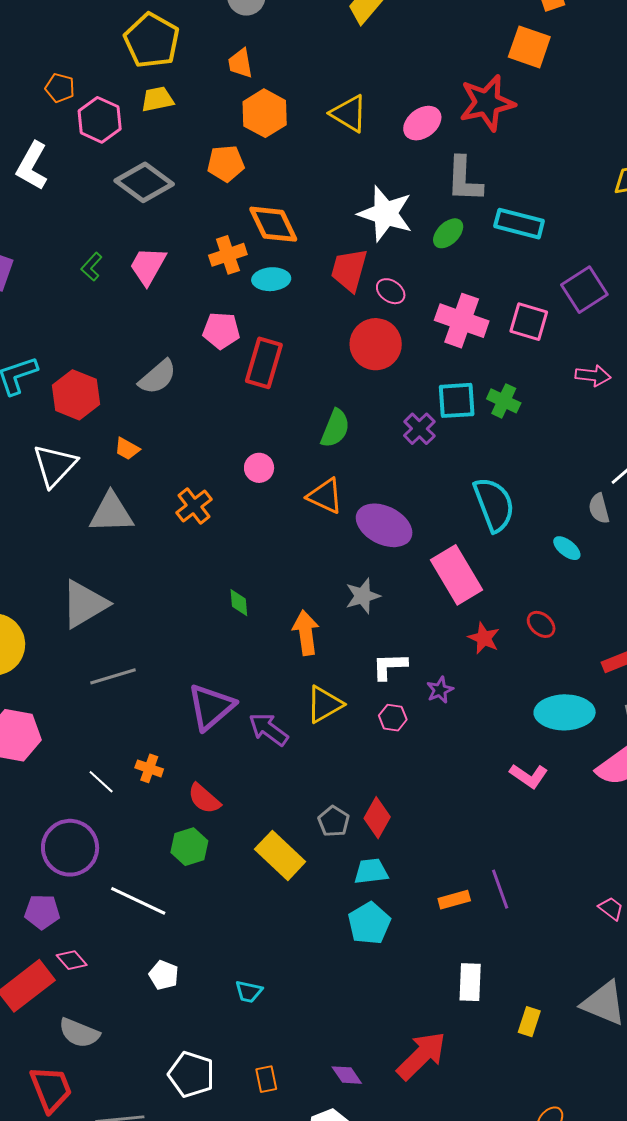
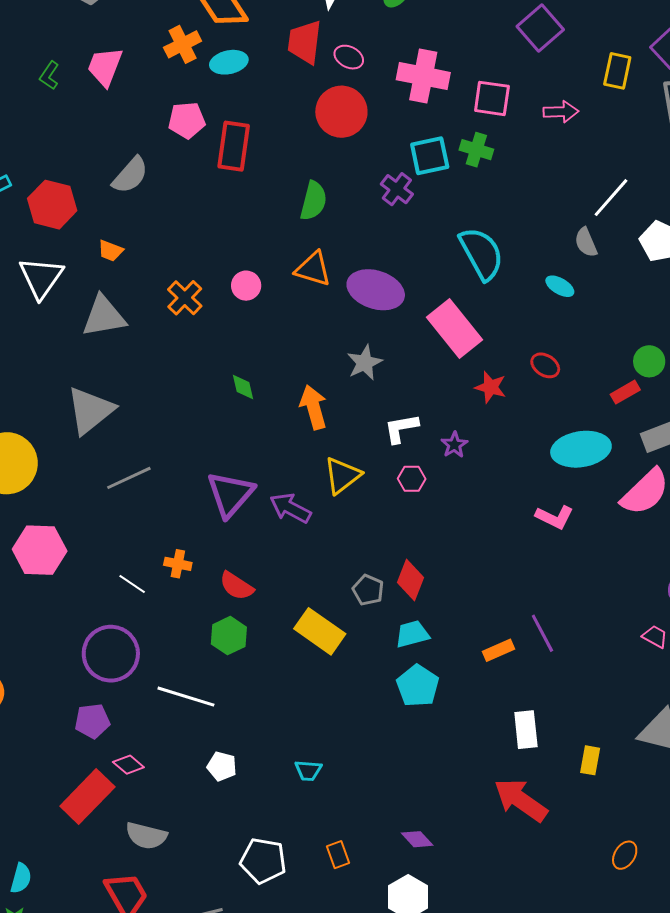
pink square: (529, 322) -> (492, 98), moved
pink circle: (259, 468) -> (246, 286), moved
red arrow: (421, 1056) -> (521, 800), moved, turned -92

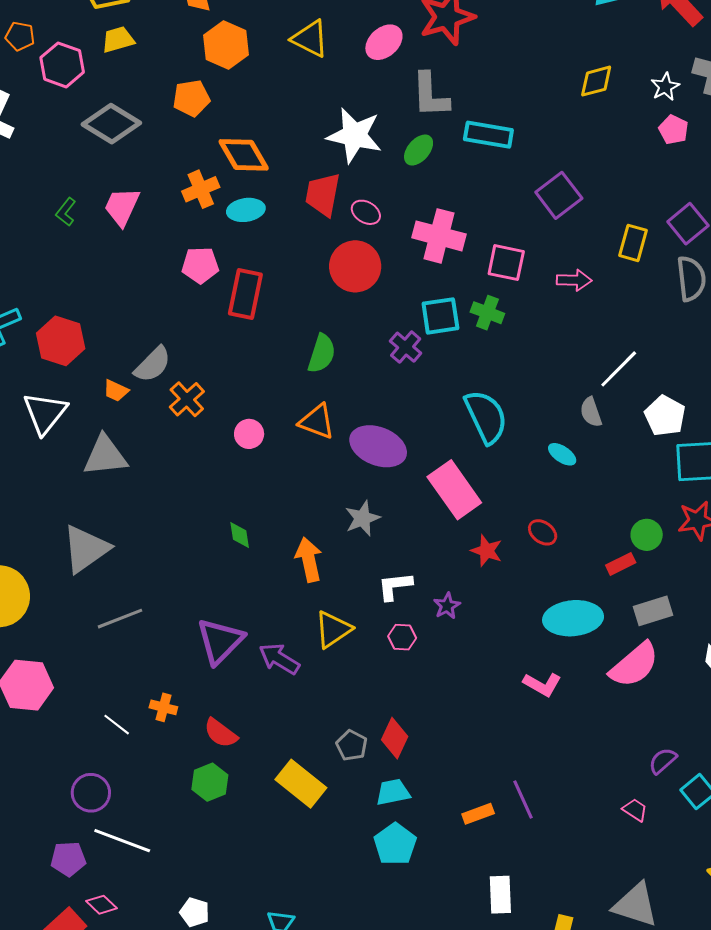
gray semicircle: (130, 175) -> (153, 364), moved
orange cross: (185, 298) -> (187, 399), moved
purple circle: (111, 654) -> (91, 793), size x0.7
white line: (186, 697) -> (122, 841), moved

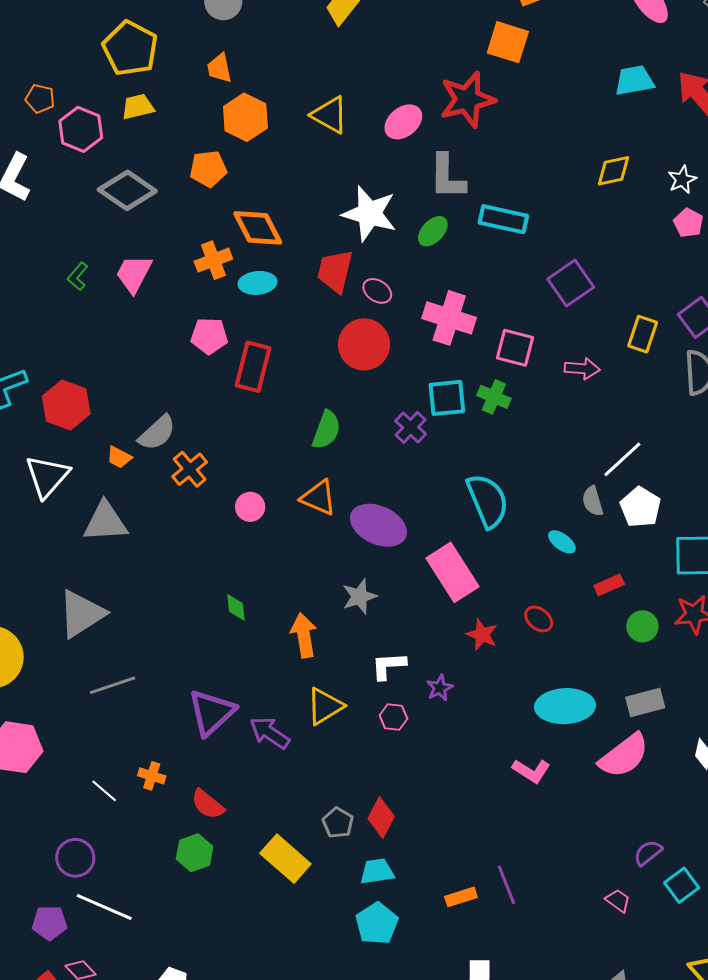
white pentagon: (665, 416) -> (640, 507), moved
red rectangle: (621, 564) -> (609, 585), moved

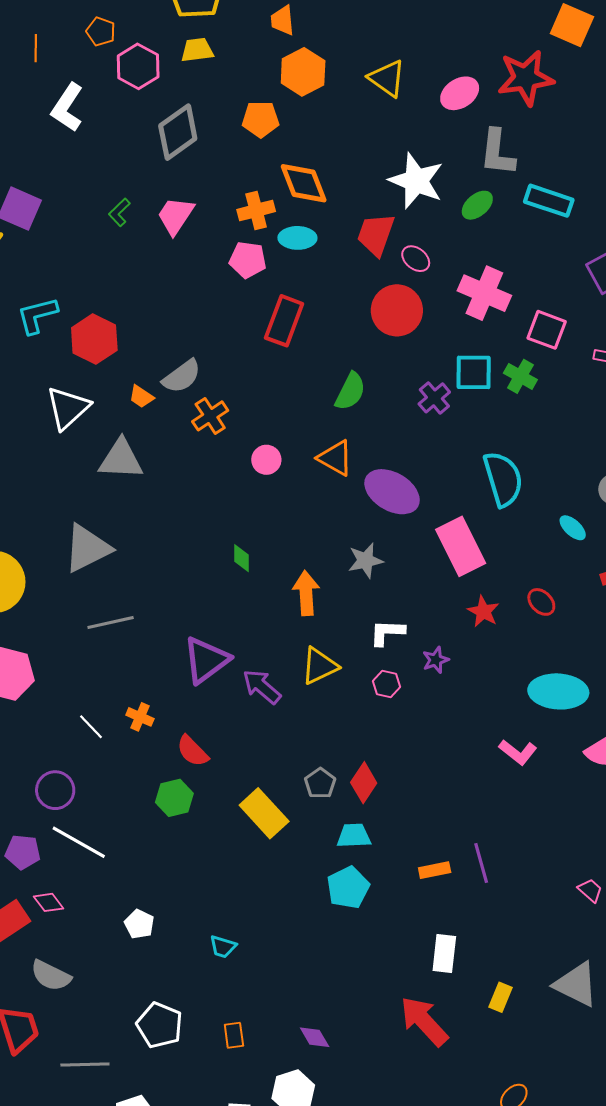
gray diamond: (127, 190) -> (178, 132), turned -76
pink pentagon: (209, 336) -> (248, 260), moved

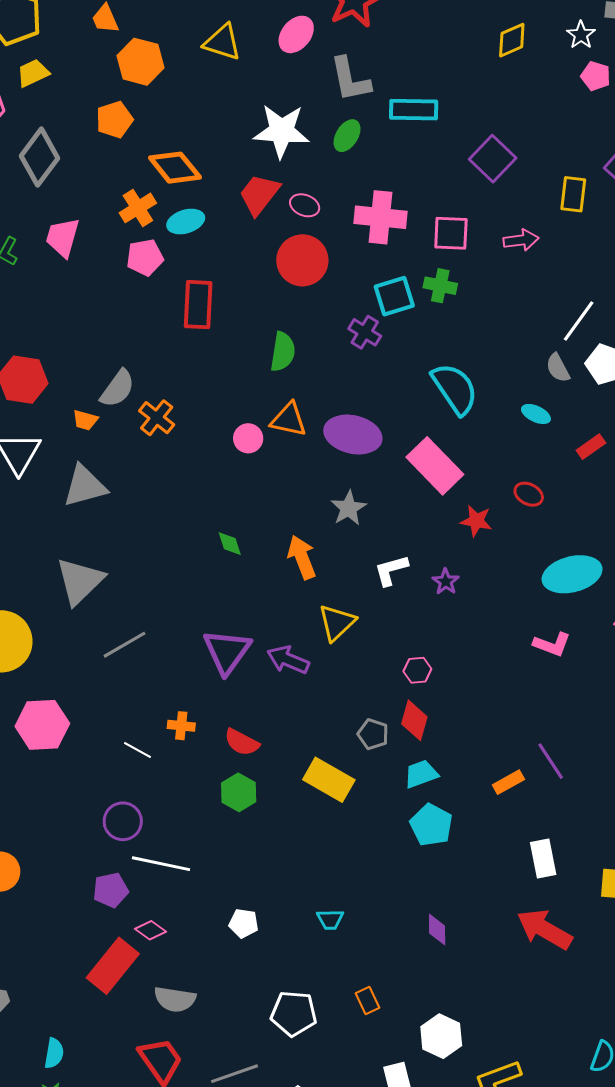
red trapezoid: (376, 234) -> (259, 194), turned 36
pink circle: (266, 460) -> (248, 438), moved
pink hexagon: (387, 684) -> (417, 670), moved
purple diamond: (315, 1037) -> (437, 929), moved, turned 48

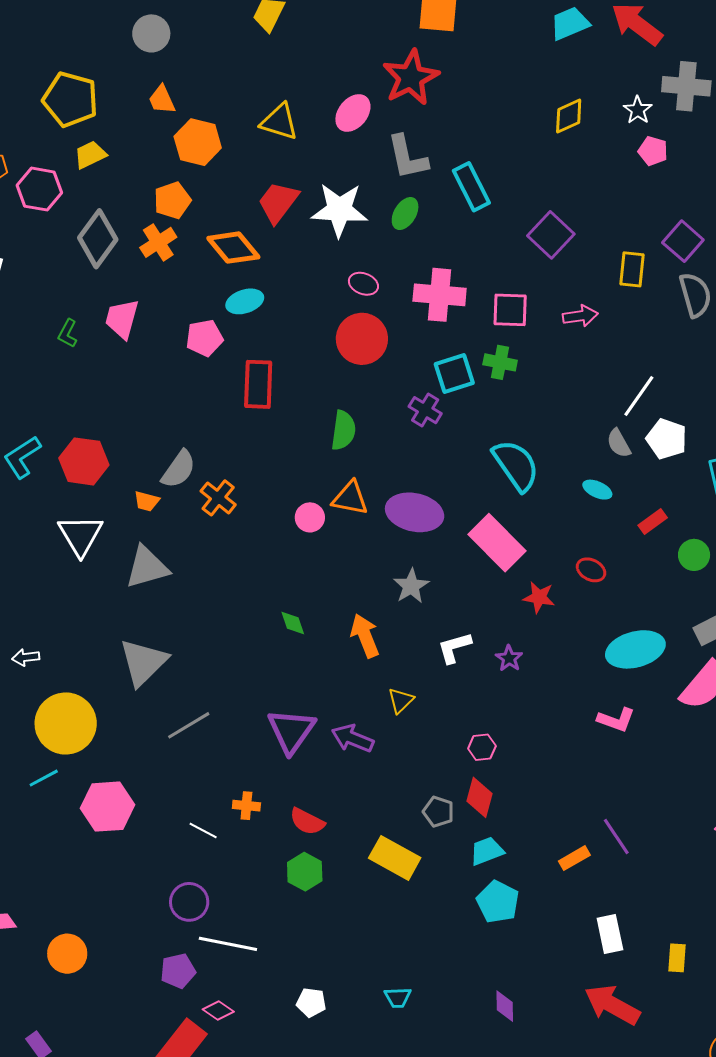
cyan rectangle: (414, 110) -> (471, 187), turned 63
red trapezoid: (259, 194) -> (278, 202), moved
orange cross: (138, 208) -> (158, 242), moved
yellow triangle: (337, 623) -> (401, 701), size x0.7

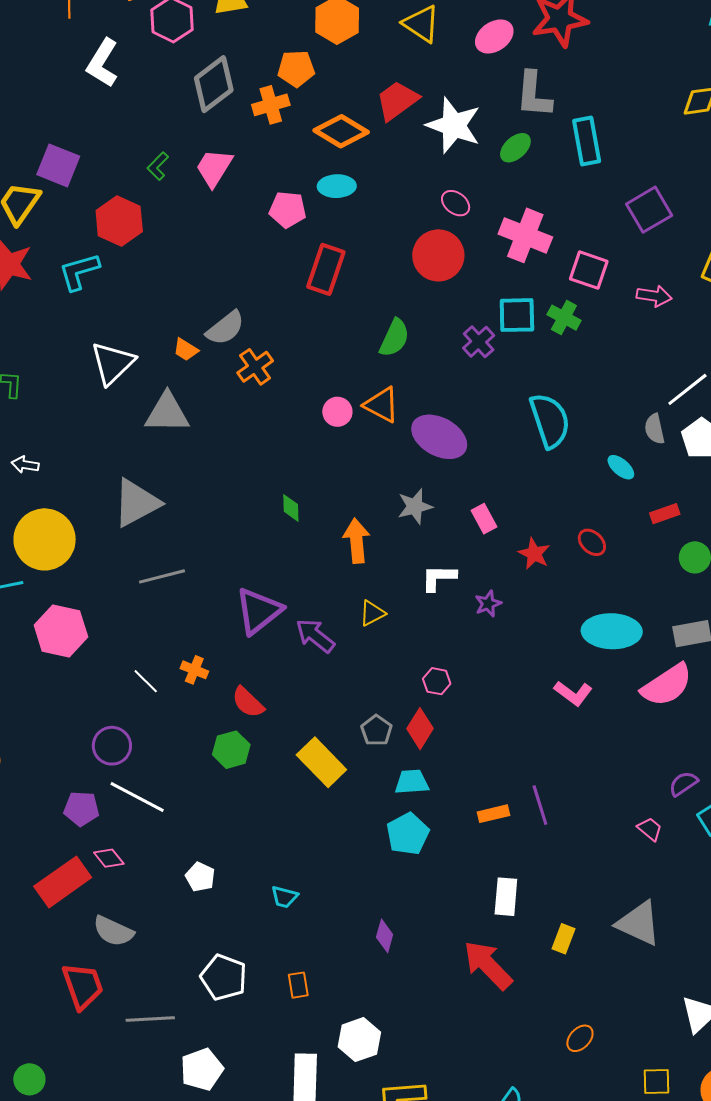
orange diamond: (233, 248) -> (341, 131), turned -36
red hexagon: (84, 461) -> (119, 221), moved
pink rectangle: (497, 543) -> (484, 519), moved, size x0.5

